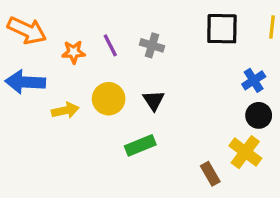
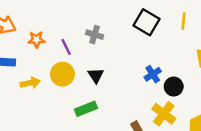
black square: (222, 29) -> (146, 22), turned 30
purple line: (110, 45) -> (66, 47), moved
blue cross: (254, 80) -> (153, 74), moved

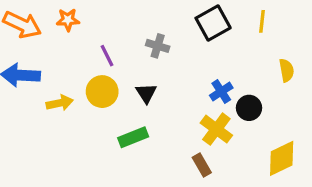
black square: (146, 22) -> (213, 23), turned 30
gray cross: (95, 35) -> (158, 46), moved
orange star: (36, 40) -> (68, 20), moved
yellow cross: (164, 114) -> (216, 129), moved

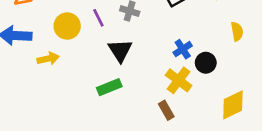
purple line: (107, 56) -> (98, 18), moved
yellow circle: (102, 92) -> (67, 26), moved
black triangle: (146, 93) -> (120, 50), size x1.4

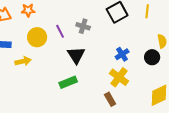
black circle: (206, 63) -> (152, 57), moved

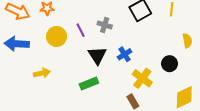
blue cross: (122, 54) -> (125, 54), moved
black circle: (152, 57) -> (170, 64), moved
yellow arrow: (23, 61) -> (42, 73), moved

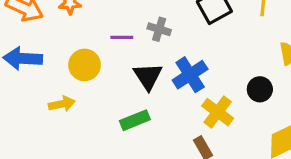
purple line: (81, 30) -> (122, 37), turned -64
yellow circle: (57, 36) -> (85, 65), moved
blue cross: (125, 54) -> (190, 75), size x1.5

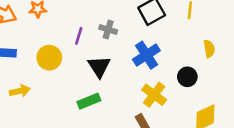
purple line: (122, 37) -> (79, 36), turned -72
blue cross: (190, 75) -> (146, 55), moved
yellow arrow: (62, 104) -> (20, 91), moved

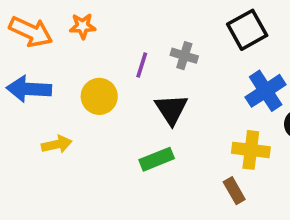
blue cross: (146, 55) -> (266, 91), moved
yellow cross: (154, 95) -> (251, 150), turned -30

